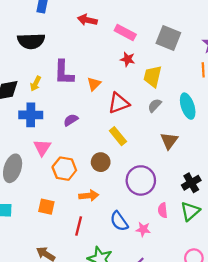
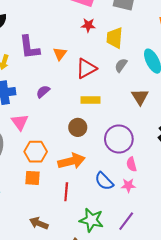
yellow rectangle: (118, 136) -> (90, 100), turned -42
orange hexagon: (64, 169) -> (36, 152), moved
orange arrow: (89, 196) -> (71, 161), size x1.4
pink semicircle: (163, 210) -> (131, 164), moved

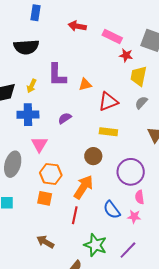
red star: (88, 25) -> (126, 55), moved
orange triangle: (60, 54) -> (85, 85), turned 32
orange arrow: (71, 161) -> (83, 187), turned -50

